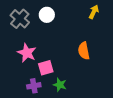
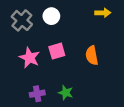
yellow arrow: (94, 12) -> (103, 13), turned 64
pink square: (46, 68) -> (57, 51), moved

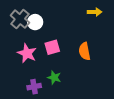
white circle: (51, 16) -> (35, 22), moved
green star: (66, 93) -> (54, 78), moved

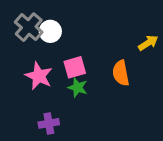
yellow arrow: (95, 12) -> (148, 43), moved, turned -32
green star: (54, 78) -> (78, 87), moved

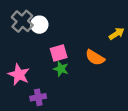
orange semicircle: (121, 73) -> (95, 58), turned -48
pink star: (39, 76) -> (19, 75), moved

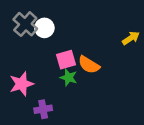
orange semicircle: (95, 58) -> (89, 65), moved
pink star: (19, 75) -> (21, 84), turned 30

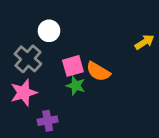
gray cross: (25, 24) -> (28, 59), moved

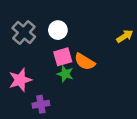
white circle: (49, 31) -> (58, 30), moved
gray cross: (28, 59) -> (24, 32), moved

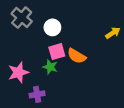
gray cross: (24, 32) -> (22, 18), moved
green star: (65, 74) -> (50, 67), moved

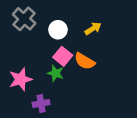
yellow arrow: (113, 33) -> (93, 29), moved
pink square: (57, 52) -> (63, 56), turned -35

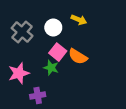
gray cross: (24, 19) -> (22, 32), moved
yellow arrow: (93, 29) -> (79, 20), moved, turned 56

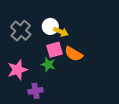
yellow arrow: (79, 20) -> (61, 32), moved
pink square: (58, 52) -> (55, 50), turned 35

